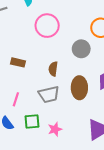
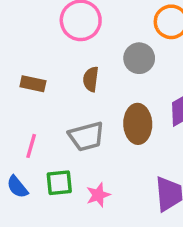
brown semicircle: (53, 69) -> (91, 79), moved

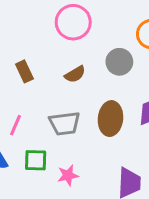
brown semicircle: (91, 79) -> (75, 74), turned -135
brown rectangle: (33, 84) -> (24, 71), turned 45

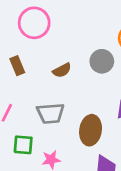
pink circle: (73, 22) -> (34, 23), moved
brown ellipse: (110, 119) -> (91, 130), moved

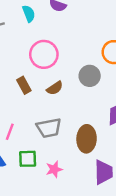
pink circle: (34, 23) -> (44, 54), moved
brown rectangle: (17, 66) -> (24, 85), moved

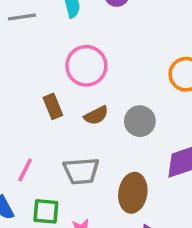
gray circle: (90, 76) -> (140, 121), moved

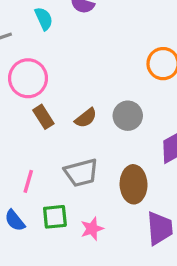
pink circle: (86, 66) -> (28, 78), moved

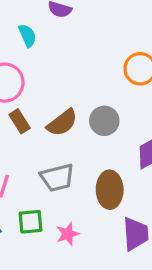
cyan semicircle: (44, 19) -> (27, 36), moved
brown semicircle: (86, 118) -> (62, 123), size x1.4

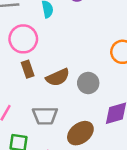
brown ellipse: (110, 190) -> (80, 133), turned 40

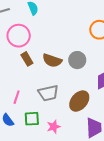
brown semicircle: (58, 77) -> (52, 60), turned 54

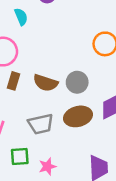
brown rectangle: (27, 59) -> (14, 81), turned 48
brown ellipse: (79, 101) -> (78, 116), moved, turned 35

